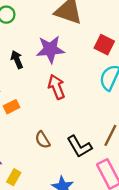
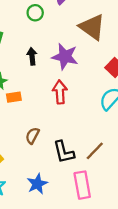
brown semicircle: (43, 140) -> (32, 136), turned 42

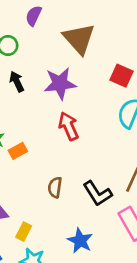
brown triangle: (92, 27) -> (79, 39), turned 32
black arrow: (32, 56) -> (17, 81), moved

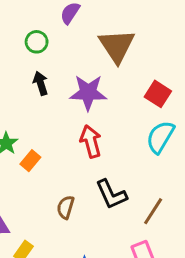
orange rectangle: (18, 151) -> (30, 161), turned -30
black L-shape: (97, 194) -> (111, 194), moved

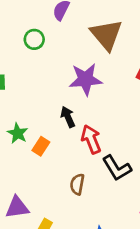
black arrow: (40, 83) -> (68, 117), moved
red arrow: (91, 141) -> (91, 139), moved

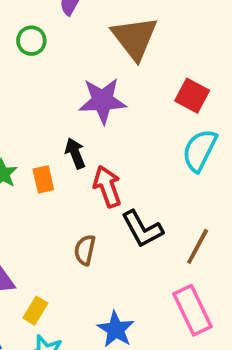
orange rectangle: (41, 146) -> (43, 179), moved, turned -48

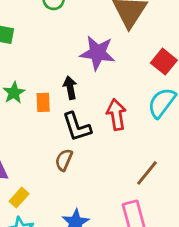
red arrow: (107, 186) -> (116, 115), moved
black L-shape: (142, 229) -> (77, 127), moved

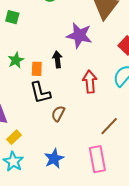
black L-shape: (77, 127) -> (40, 93), moved
brown semicircle: (64, 160) -> (58, 114), moved

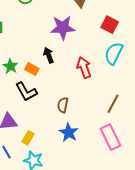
orange rectangle: (37, 69) -> (32, 69), turned -48
black L-shape: (40, 93) -> (26, 92), moved
blue star: (54, 159) -> (69, 133), moved

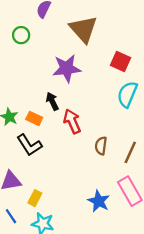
red arrow: (84, 68) -> (72, 121), moved
brown semicircle: (63, 105) -> (101, 146), moved
blue star: (69, 133) -> (99, 201), moved

